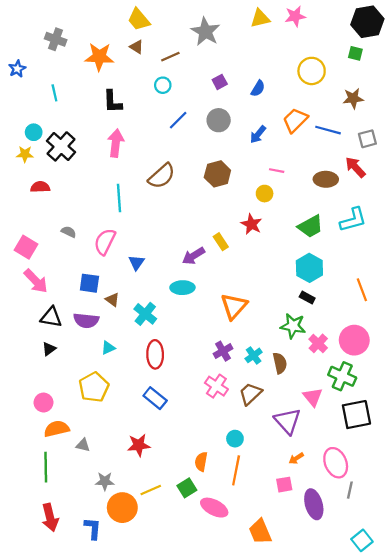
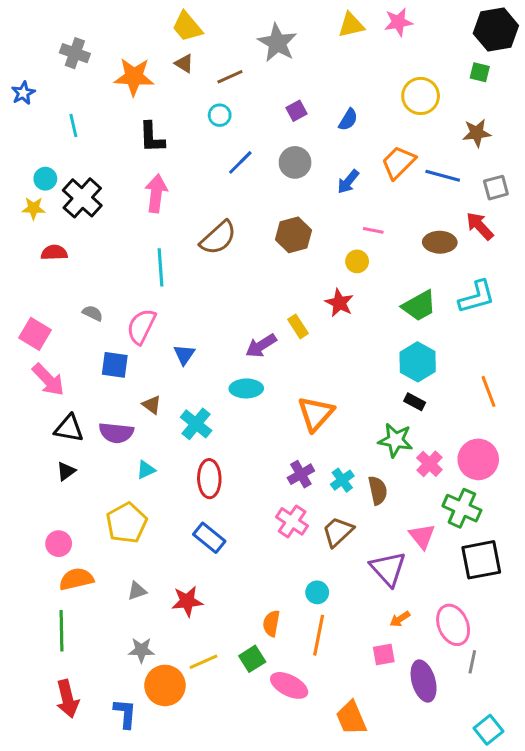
blue square: (89, 283) -> (115, 365), moved
gray triangle: (83, 445) -> (137, 591), moved, turned -32

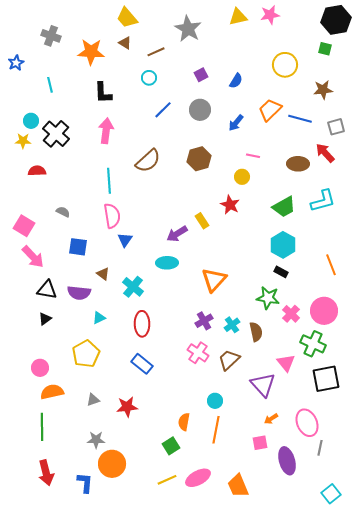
pink semicircle: (141, 326) -> (112, 216), moved, turned 145
yellow line: (203, 662) -> (167, 480), moved
pink ellipse: (289, 685) -> (198, 478), moved, turned -55

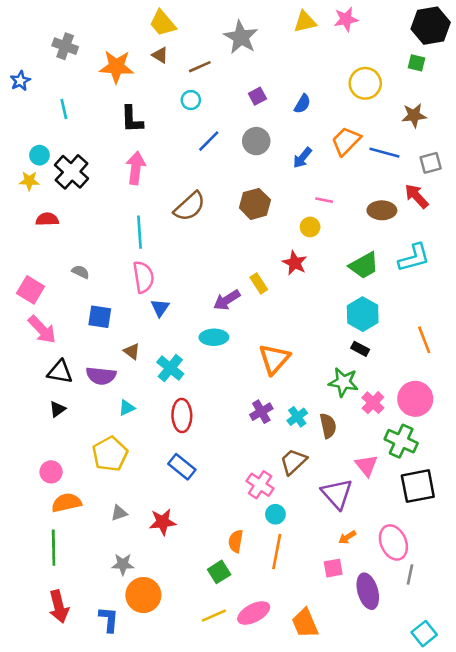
pink cross: (198, 353) -> (260, 485), moved

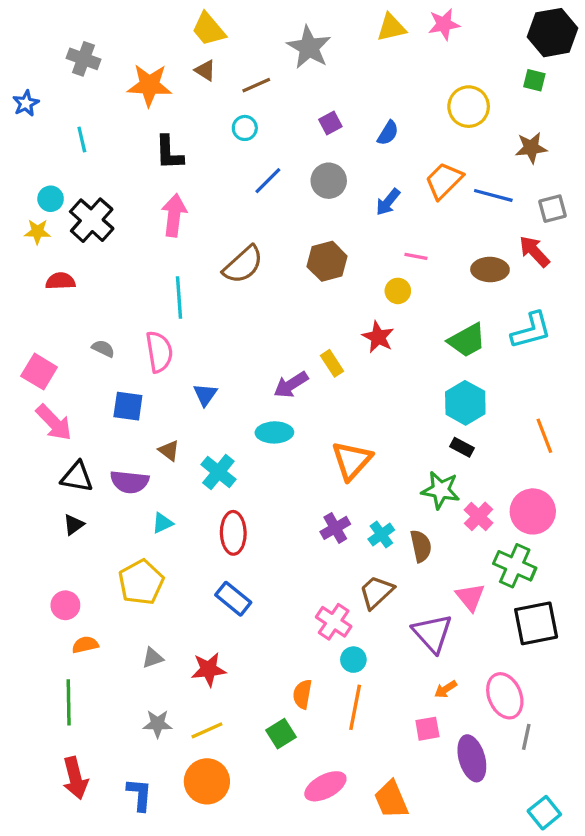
pink semicircle: (143, 277) -> (159, 352), moved
orange semicircle: (66, 503) -> (85, 645), size x0.7
orange circle: (143, 595) -> (207, 781), moved
yellow line: (214, 616) -> (207, 730), moved

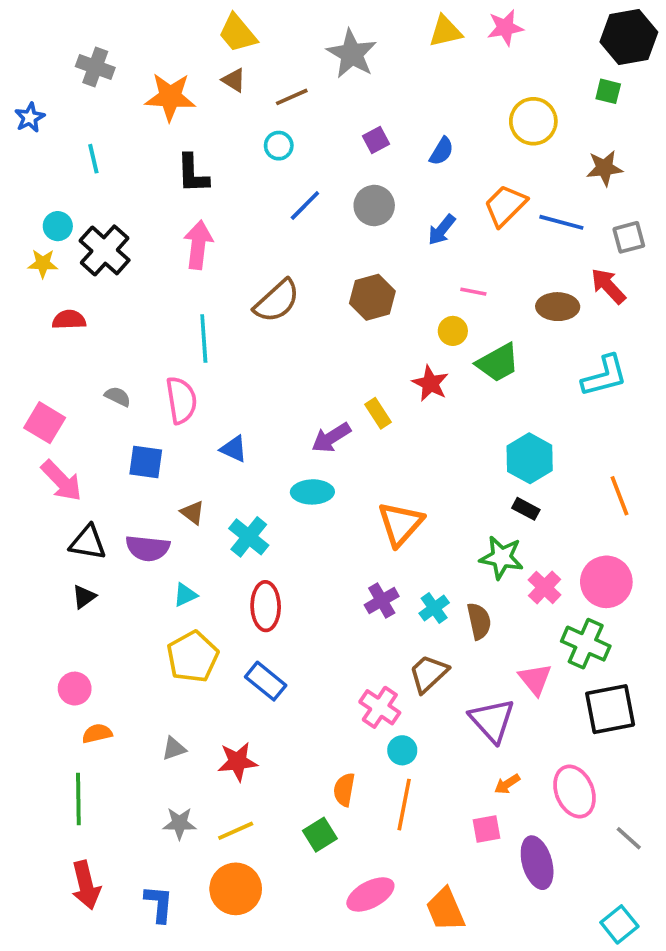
green trapezoid: (467, 340) -> (498, 363), moved
blue triangle: (205, 395) -> (234, 449), turned -40
yellow pentagon: (141, 582) -> (193, 657), moved
gray line: (526, 737) -> (629, 838), moved, turned -60

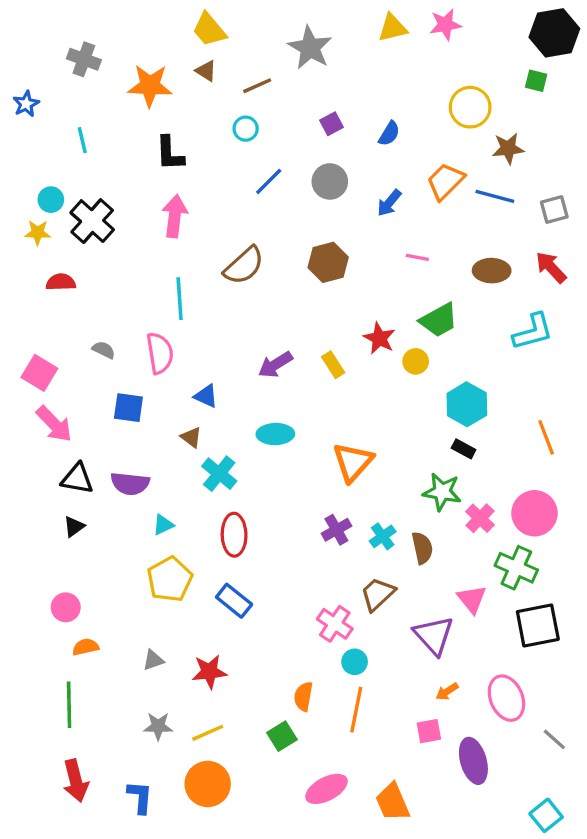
brown star: (604, 168) -> (508, 148), moved
red arrow: (608, 286) -> (551, 267), moved
yellow circle: (453, 331) -> (416, 361), moved
purple arrow: (331, 438) -> (275, 365), moved
brown triangle: (193, 513) -> (191, 437), moved

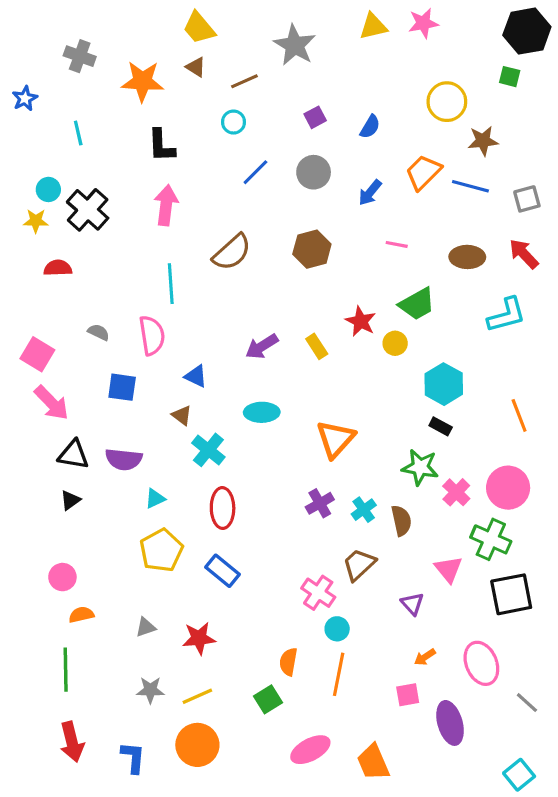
purple triangle: (434, 635) -> (412, 604), size x0.6

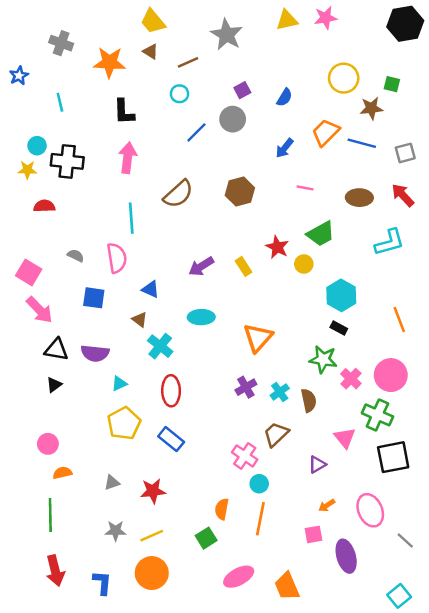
green square: (510, 77) -> (392, 84), moved
gray circle: (314, 172) -> (233, 119), moved
black cross: (88, 210) -> (67, 161), turned -36
purple triangle: (412, 604) -> (317, 464), turned 42

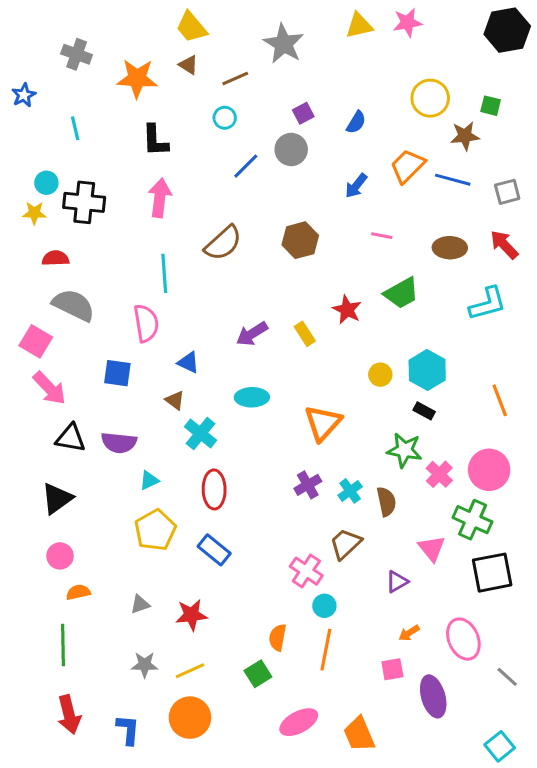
gray semicircle: (76, 256) -> (74, 305), moved, size x2.0
yellow circle: (304, 264) -> (380, 375), moved
black triangle: (54, 385) -> (57, 499), moved, size x1.6

